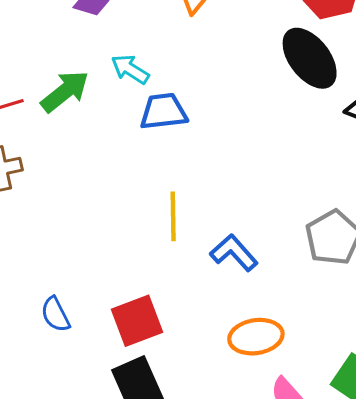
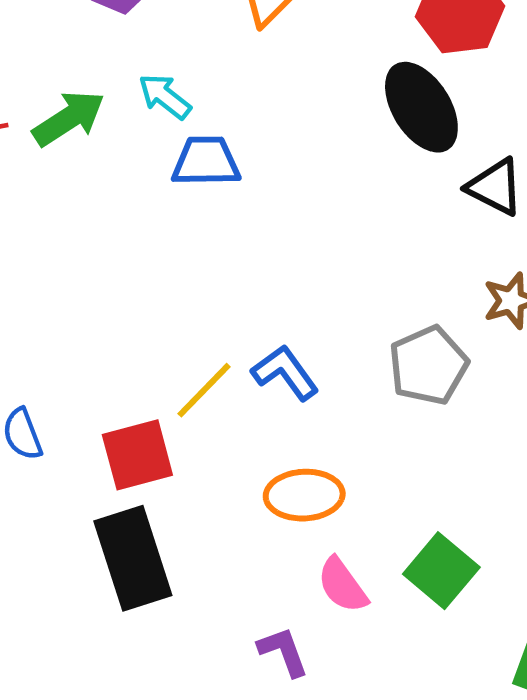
yellow line: (173, 216) -> (204, 390), moved, turned 39

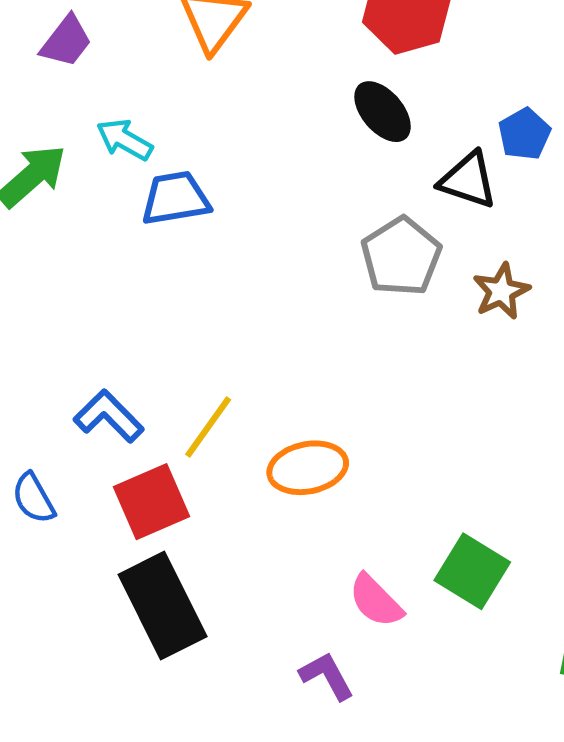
black ellipse: (421, 107) -> (383, 112), size x0.7
gray pentagon: (428, 365) -> (401, 256), moved
blue L-shape: (285, 373) -> (109, 416), moved
orange ellipse: (304, 495) -> (308, 468), moved

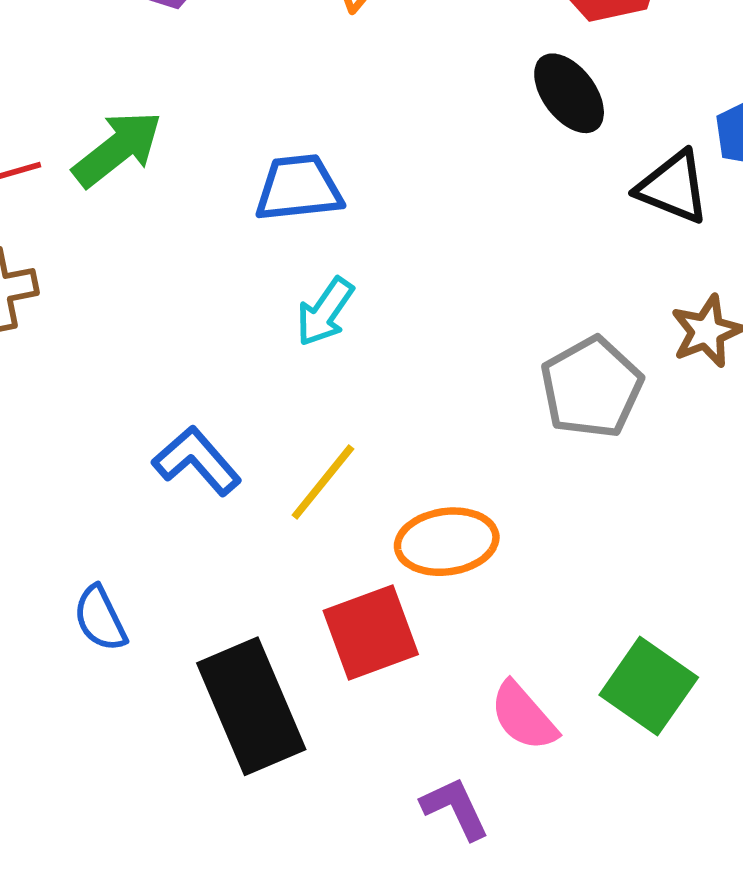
cyan arrow: (125, 140) -> (325, 312), moved, turned -88
gray pentagon: (401, 256) -> (591, 387), moved
blue semicircle: (33, 498) -> (100, 618), moved
red square: (152, 502) -> (371, 633), moved

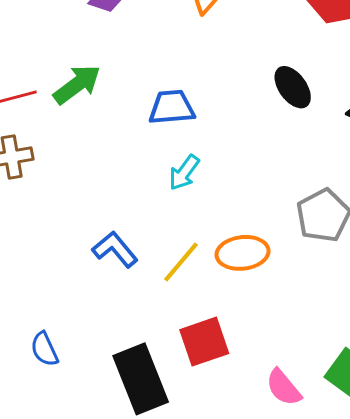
black ellipse: (569, 93) -> (293, 87), moved
orange ellipse: (447, 542) -> (243, 253), moved
blue semicircle: (100, 618) -> (44, 349), moved

